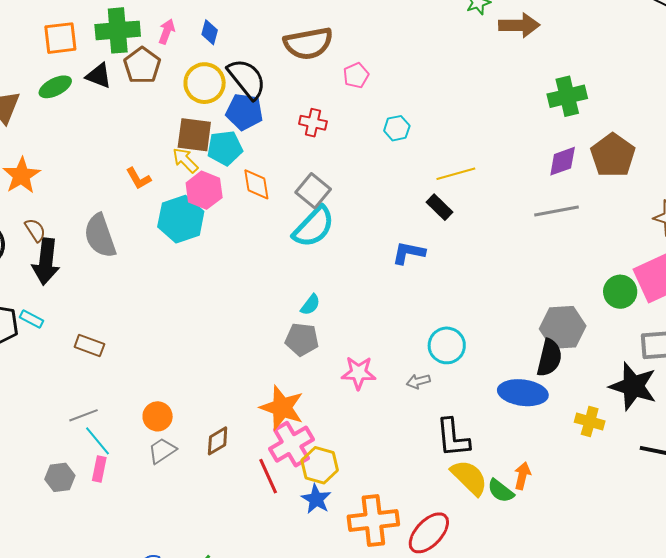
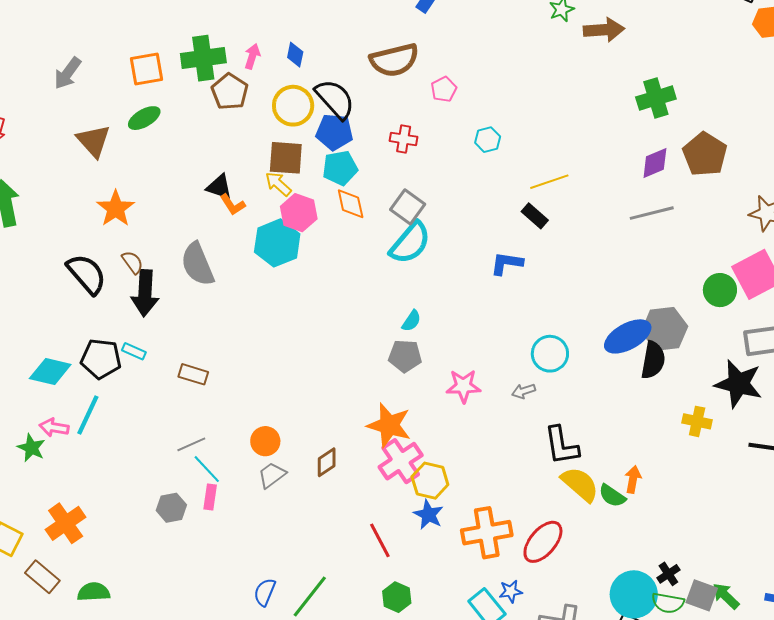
black triangle: (99, 76) -> (219, 187), moved
cyan pentagon: (225, 148) -> (340, 168), moved
blue ellipse: (523, 393) -> (628, 336), moved, turned -33
red line: (268, 476) -> (380, 540), moved

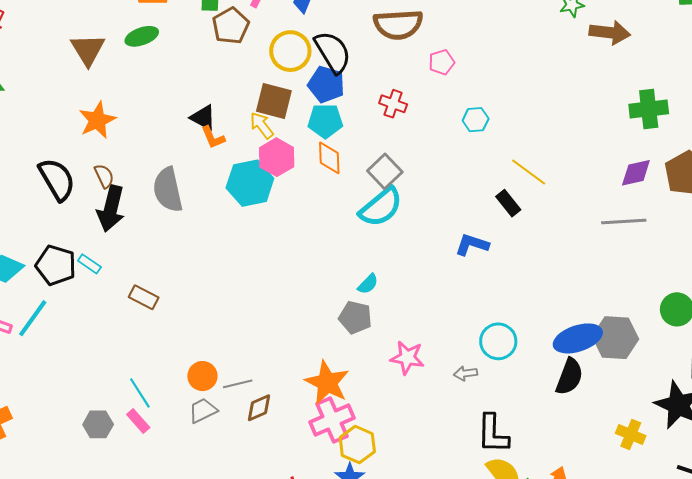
yellow line: (549, 182) -> (529, 172), turned 45
black semicircle: (653, 360) -> (569, 377), moved
gray line: (191, 444) -> (238, 384), moved
pink rectangle: (210, 497) -> (138, 421), turned -60

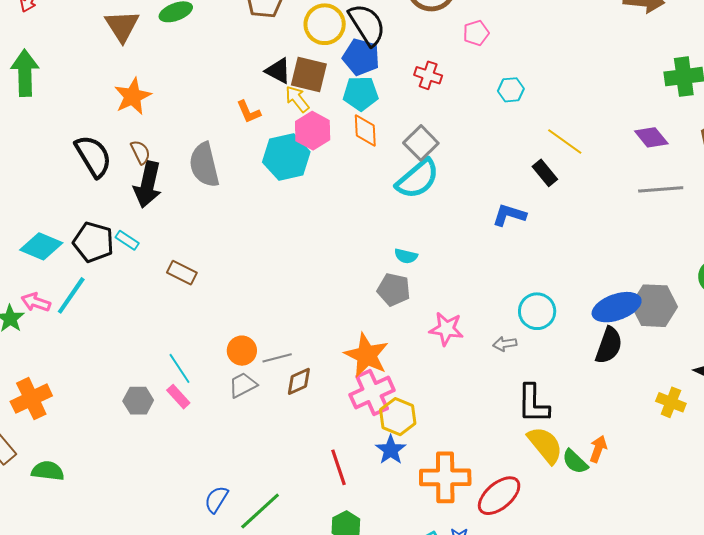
black triangle: (203, 118) -> (278, 71), moved
purple diamond: (636, 173) -> (651, 137), moved, turned 64
cyan semicircle: (368, 284) -> (406, 256), turned 60

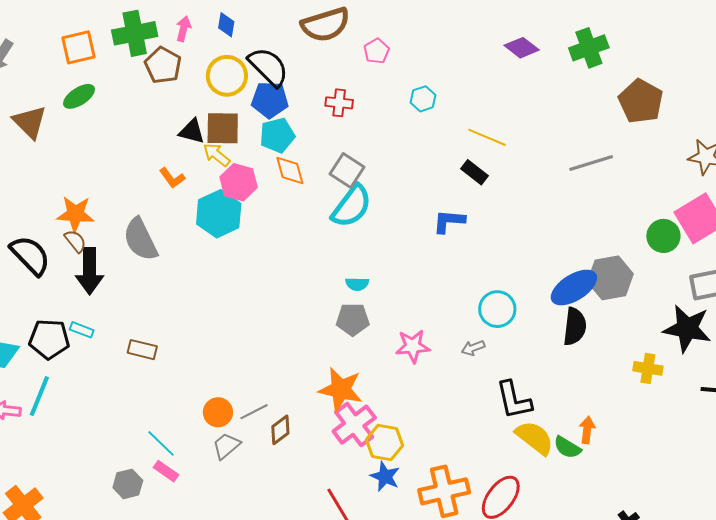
orange star: (133, 96) -> (75, 214), moved, turned -30
purple diamond: (651, 137) -> (522, 48), moved

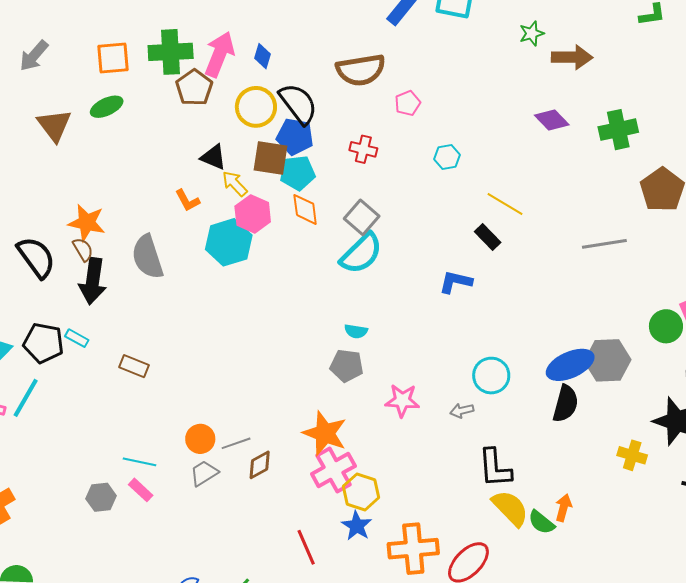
pink arrow: (183, 29) -> (219, 54), size x1.8
brown square: (223, 128) -> (271, 158), moved
cyan line: (161, 443) -> (140, 462), turned -40

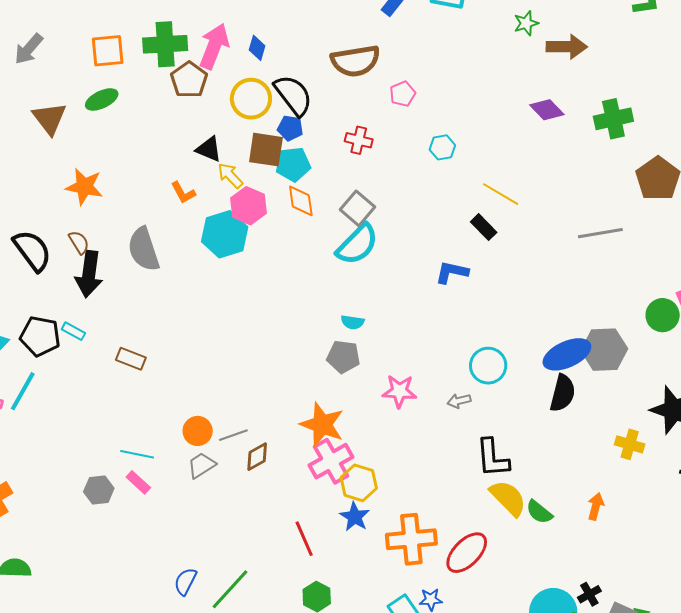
blue pentagon: (295, 137) -> (290, 128), size x0.7
orange star: (87, 223) -> (84, 187), moved
orange arrow: (563, 508) -> (596, 506), moved

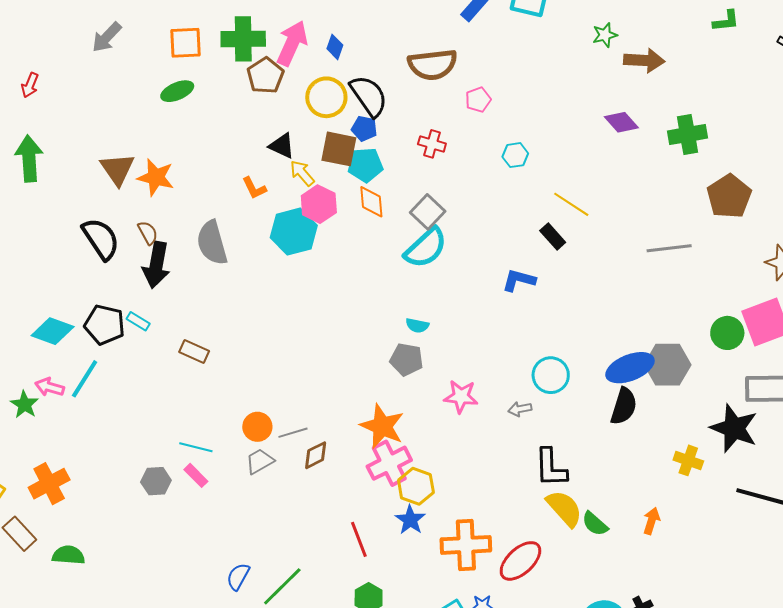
brown triangle: (49, 118) -> (117, 169), moved

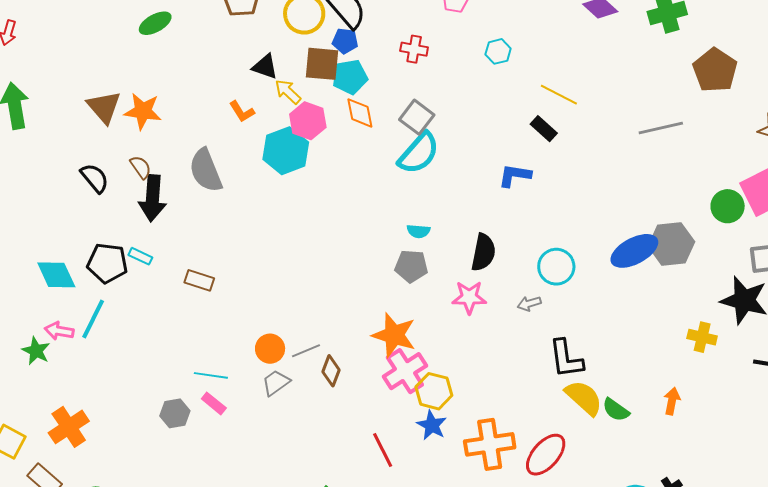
black semicircle: (101, 239) -> (95, 178), size x0.7
cyan diamond: (53, 331) -> (56, 275), turned 51
black semicircle: (624, 406) -> (483, 252), moved
brown diamond: (316, 455) -> (331, 371), turned -36

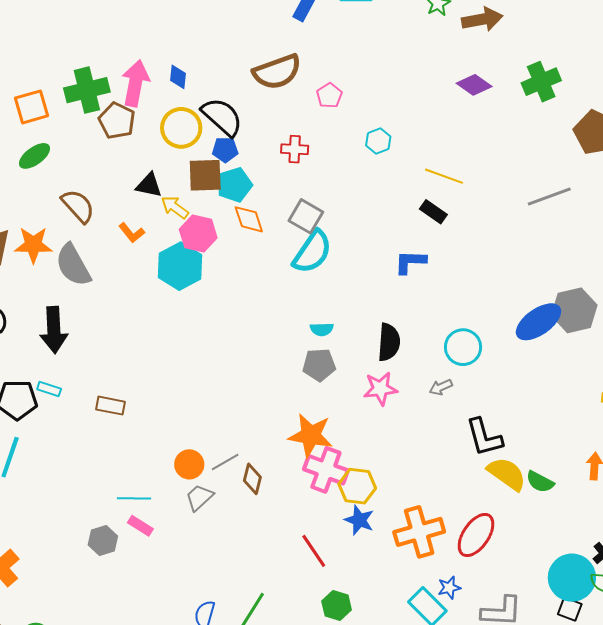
brown semicircle: (141, 167) -> (78, 206), moved, size x1.5
gray semicircle: (206, 170) -> (73, 265), moved
pink cross: (405, 371) -> (326, 470), turned -30

